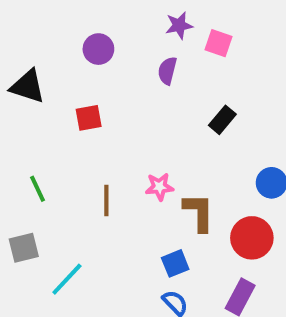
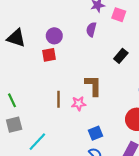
purple circle: (98, 49) -> (54, 36), moved
pink star: (159, 187) -> (79, 103), moved
green line: (37, 189) -> (12, 100), moved
brown L-shape: (199, 212) -> (93, 86), moved

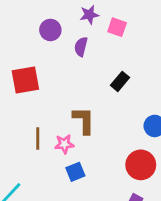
purple circle: (54, 36) -> (50, 30), moved
red square: (49, 55) -> (25, 80), size x1.5
blue square: (95, 133) -> (75, 172), moved

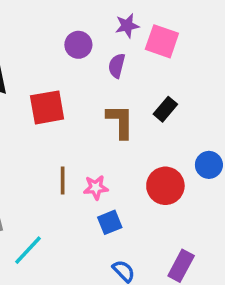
pink square: (117, 27) -> (162, 41), size x1.4
brown L-shape: (84, 120) -> (120, 121), moved
red circle: (141, 165) -> (165, 186), moved

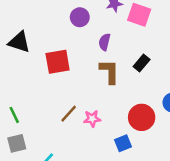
purple semicircle: (117, 66) -> (105, 42), moved
brown line: (63, 181) -> (69, 114), turned 42
blue square: (110, 222) -> (123, 143), moved

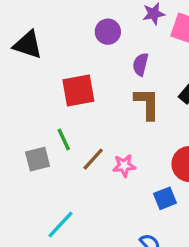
black triangle: (19, 42) -> (28, 45), moved
green line: (14, 115) -> (64, 140), moved
gray square: (17, 143) -> (38, 159), moved

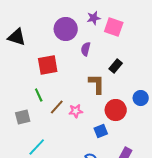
purple circle: (108, 32) -> (66, 29), size x1.5
brown L-shape: (147, 104) -> (97, 84), moved
gray square: (38, 159) -> (23, 117), moved

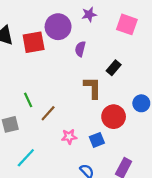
pink square: (114, 27) -> (127, 24), moved
red square: (48, 65) -> (34, 42), moved
pink star: (76, 111) -> (69, 137), moved

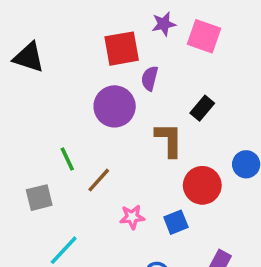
pink square: (127, 24) -> (204, 36), moved
purple circle: (58, 27) -> (115, 106), moved
red square: (34, 42) -> (122, 49), moved

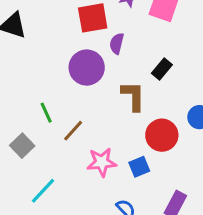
gray square: (39, 198) -> (22, 146), turned -30
pink star: (132, 217) -> (102, 162), size x1.4

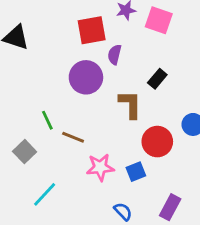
brown line: (73, 131) -> (73, 137), turned 70

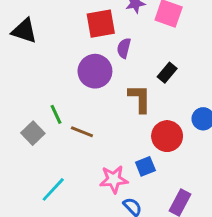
gray square: (25, 152) -> (33, 133), moved
pink star: (100, 167) -> (114, 179), moved

